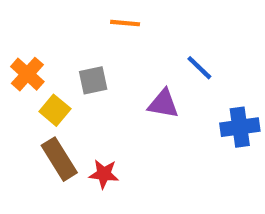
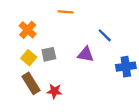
orange cross: (27, 74) -> (28, 30), moved
gray square: (93, 80) -> (49, 54), moved

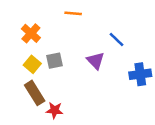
purple triangle: (86, 54) -> (96, 61), turned 36
red star: (54, 91) -> (55, 110), moved

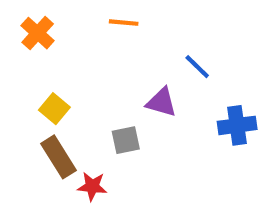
orange cross: (31, 33) -> (38, 33), moved
gray square: (55, 61) -> (126, 140), moved
purple triangle: (96, 61) -> (161, 102), turned -30

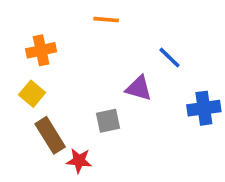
orange cross: (38, 33) -> (41, 50), moved, turned 36
yellow square: (54, 109) -> (32, 94), moved

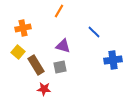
orange line: (106, 20) -> (59, 11), turned -64
purple triangle: (139, 88) -> (63, 46), moved
brown rectangle: (50, 135) -> (36, 65), moved

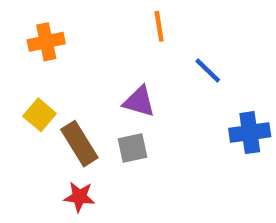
orange line: (59, 11) -> (159, 26), moved, turned -40
orange cross: (23, 28) -> (46, 42), moved
red star: (44, 89) -> (79, 197), moved

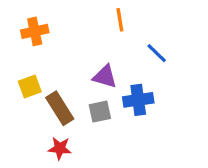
yellow square: (40, 115) -> (30, 87), turned 30
blue cross: (250, 133) -> (138, 100), moved

